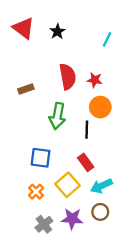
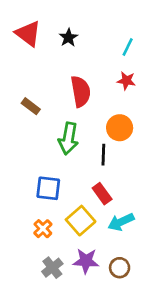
red star: (95, 80) -> (126, 81), moved
brown rectangle: (26, 89) -> (31, 106), turned 56
brown circle: (100, 212) -> (120, 268), moved

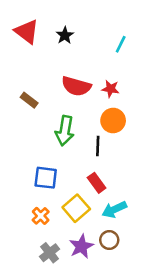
red star: (126, 81) -> (111, 89), moved
red semicircle: (81, 91) -> (76, 86), turned 116
purple star: (86, 261) -> (81, 246), turned -30
brown circle: (120, 268) -> (109, 240), moved

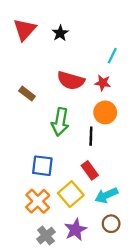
red triangle: (27, 32) -> (25, 30), turned 35
cyan line: (121, 44) -> (112, 56), moved
orange cross: (41, 216) -> (38, 201), size x1.5
brown circle: (109, 240) -> (111, 224), moved

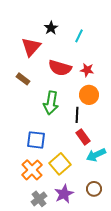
red triangle: (25, 30) -> (31, 47), moved
cyan line: (112, 56) -> (79, 36), moved
red rectangle: (90, 170) -> (83, 137), moved
cyan arrow: (106, 195) -> (96, 155), moved

